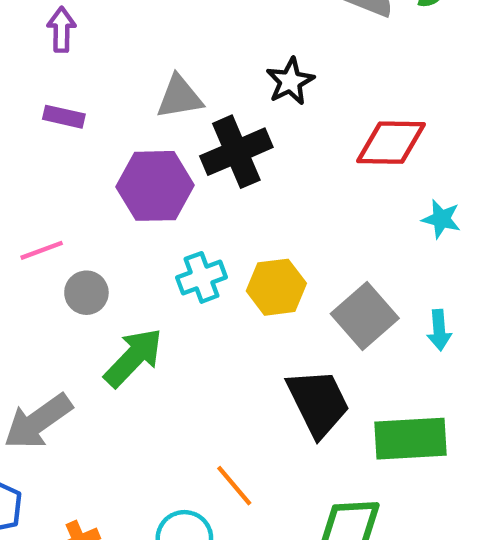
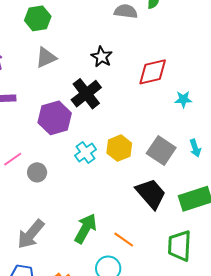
gray triangle: (179, 97) -> (46, 58), moved
green arrow: (133, 358) -> (86, 228), moved

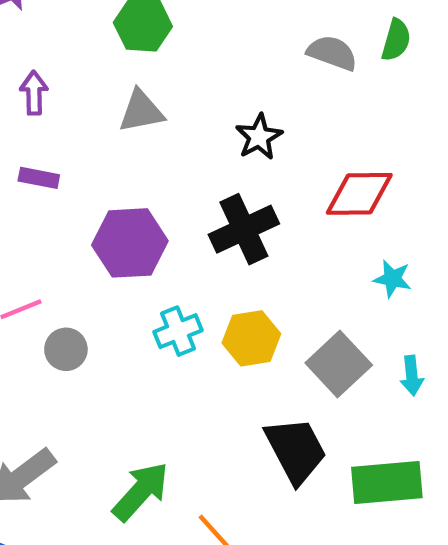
black cross: (86, 94) -> (244, 229), moved
cyan star: (183, 99) -> (392, 279), moved

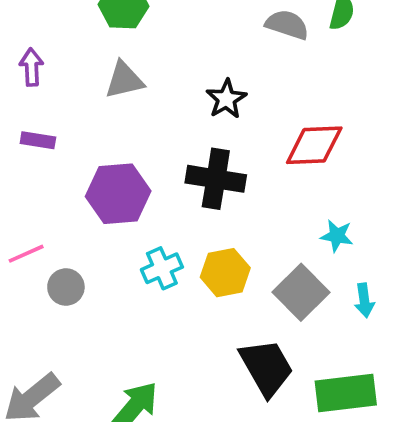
black cross: (244, 229) -> (216, 179), turned 36
cyan star: (392, 279) -> (337, 236), moved

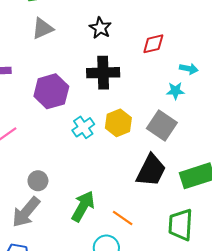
red diamond: (314, 145) -> (153, 44), size x0.7
gray circle: (66, 287) -> (38, 181), moved
cyan arrow: (364, 300) -> (189, 69), moved, turned -60
black trapezoid: (266, 368) -> (151, 170), turned 68

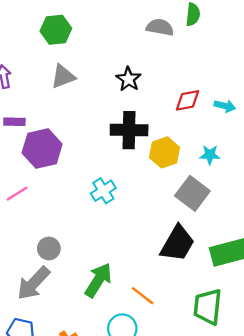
cyan arrow: (189, 69) -> (225, 106), moved
purple hexagon: (51, 91) -> (42, 148), moved
yellow hexagon: (118, 123) -> (164, 152), moved

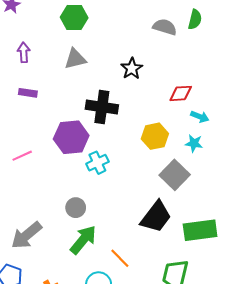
cyan arrow: (225, 106) -> (200, 117), moved
black cross: (129, 130) -> (102, 107), moved
purple hexagon: (42, 148) -> (71, 137), moved
gray circle: (49, 248) -> (76, 208), moved

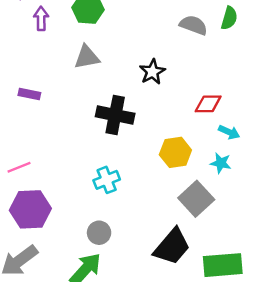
purple arrow: (24, 52) -> (41, 18), moved
purple hexagon: (71, 137) -> (30, 209), moved
gray circle: (76, 208) -> (99, 233), moved

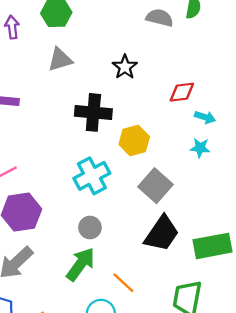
yellow hexagon: (175, 152) -> (134, 141), moved
cyan cross: (107, 180) -> (92, 176), size x1.4
gray square: (196, 199) -> (156, 186), moved

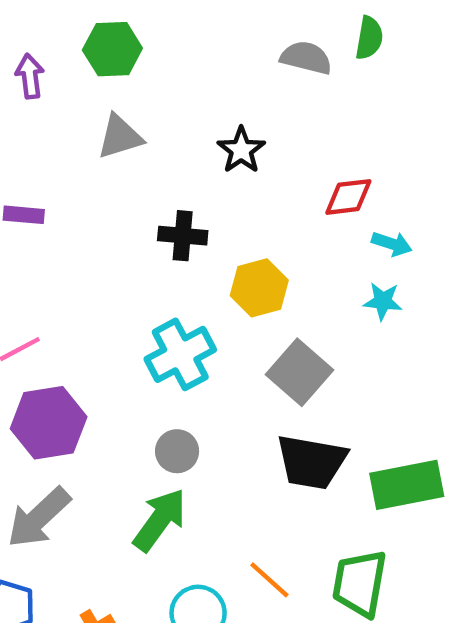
black cross: (93, 112) -> (183, 236), size x0.7
black trapezoid: (162, 233) -> (311, 462), turned 66
orange line: (123, 283) -> (269, 580), moved

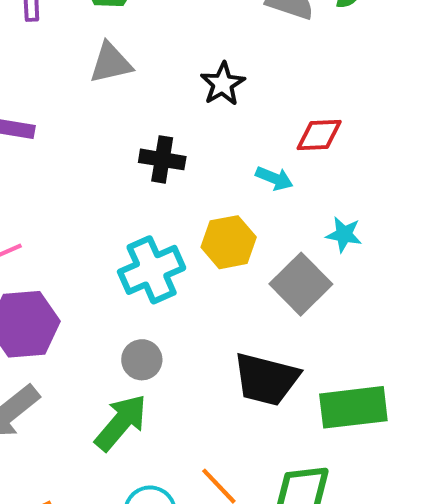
cyan arrow: (392, 244) -> (274, 178), moved
yellow hexagon: (259, 288) -> (229, 242), moved
gray square: (300, 372) -> (301, 284), moved

